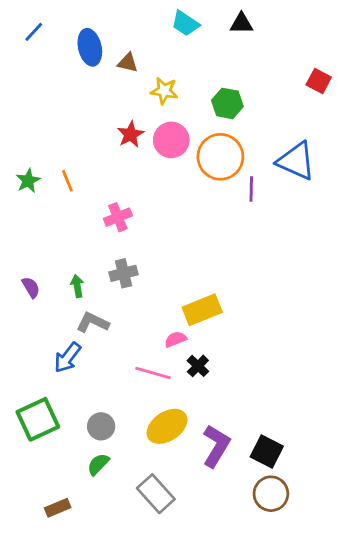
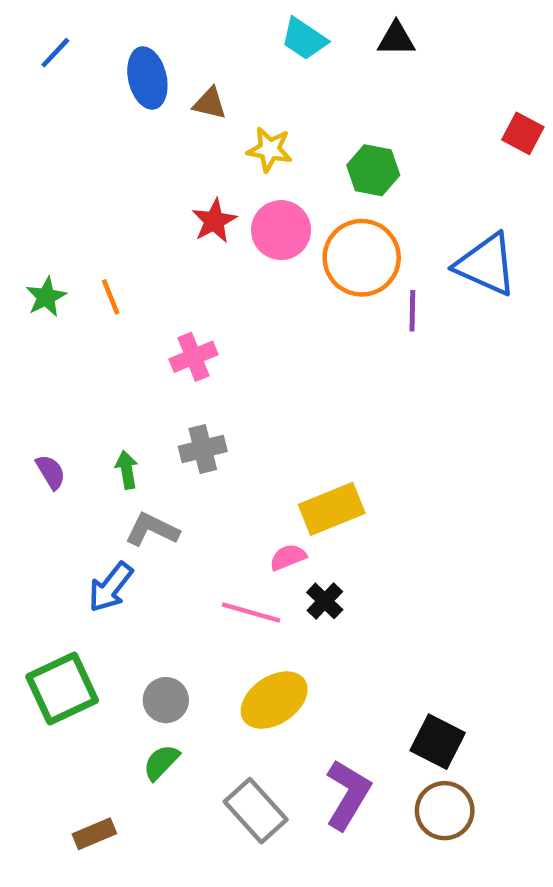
purple L-shape: (216, 446) -> (348, 795), moved

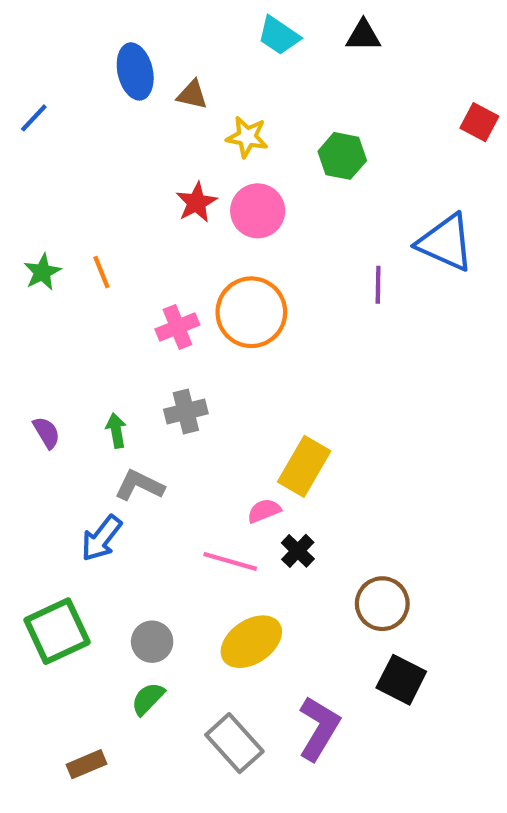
blue line: (55, 53) -> (34, 118), moved
orange circle: (362, 258) -> (251, 312), moved
yellow rectangle: (332, 509) -> (304, 466), turned -38
brown circle: (445, 811) -> (382, 604), moved

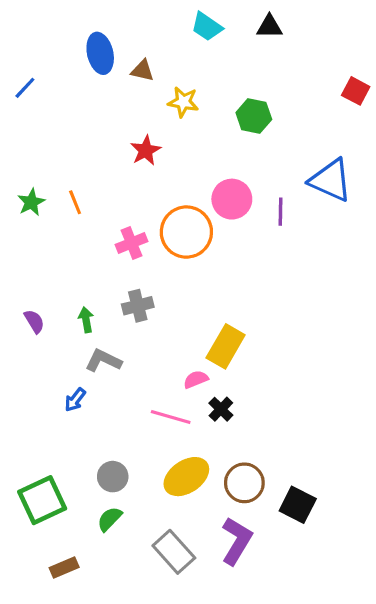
pink circle: (258, 211) -> (232, 199), moved
blue arrow: (101, 538) -> (75, 400), size x0.7
brown circle: (382, 604) -> (244, 483), moved
green square: (57, 631) -> (42, 500), moved

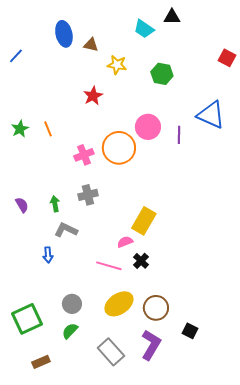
cyan trapezoid: (207, 27) -> (144, 29), moved
blue arrow: (75, 400) -> (48, 255), turned -42
black square: (298, 505) -> (190, 331), moved, size x0.7

